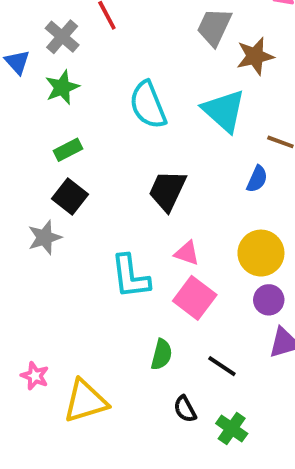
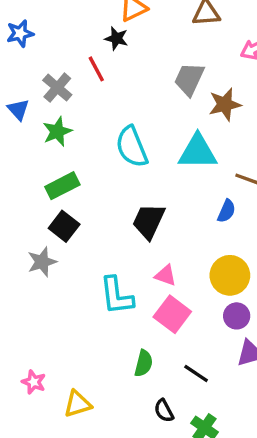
cyan triangle: (224, 111) -> (198, 152), turned -42
green rectangle: (68, 150) -> (62, 186), size x1.4
yellow triangle: (86, 401) -> (78, 404), size x0.7

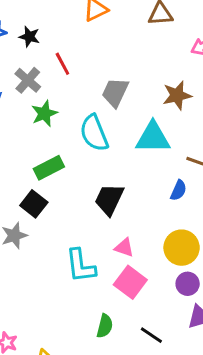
black star: (117, 38) -> (29, 37), moved
gray trapezoid: (189, 79) -> (115, 92), moved
green star: (57, 132) -> (44, 113), moved
green rectangle: (62, 186) -> (49, 168), moved

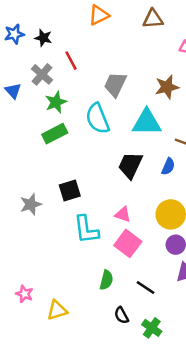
green rectangle: (49, 168) -> (55, 134), moved
black trapezoid: (109, 199) -> (130, 165), moved
black square: (34, 204) -> (70, 190), moved, turned 35

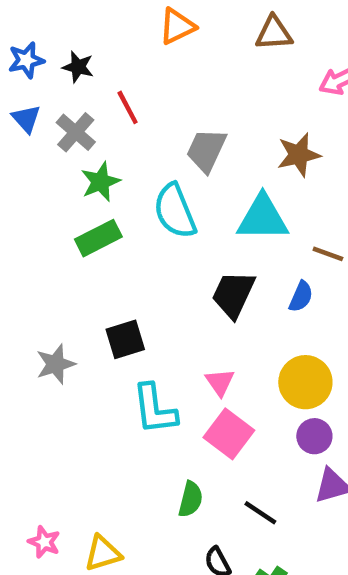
blue triangle: (13, 91) -> (26, 119), moved
pink triangle: (123, 214) -> (220, 382), turned 36
pink star: (24, 294) -> (44, 542), moved

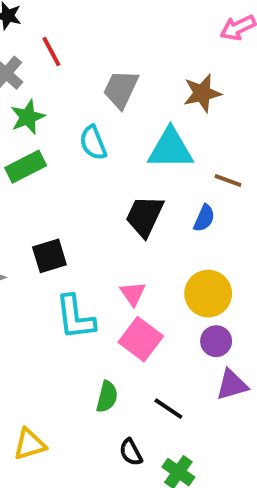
cyan semicircle: (175, 211) -> (93, 143), size x0.7

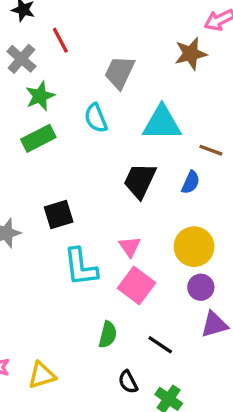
brown star: (202, 93) -> (191, 54), moved

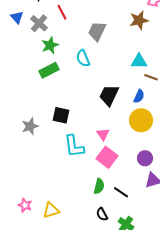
cyan triangle: (162, 123) -> (139, 61), moved, size x0.7
black square: (59, 214) -> (61, 115), turned 30
yellow circle: (194, 247) -> (141, 120), moved
green semicircle: (108, 335) -> (99, 186), moved

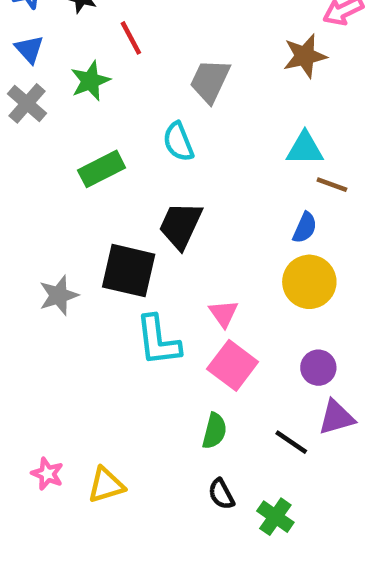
gray cross: (39, 23) -> (27, 103), moved
green star: (50, 45) -> (90, 81), moved
black trapezoid: (109, 95) -> (181, 225), moved
black square: (61, 115) -> (129, 271), size x1.4
black line: (121, 192) -> (291, 442), moved

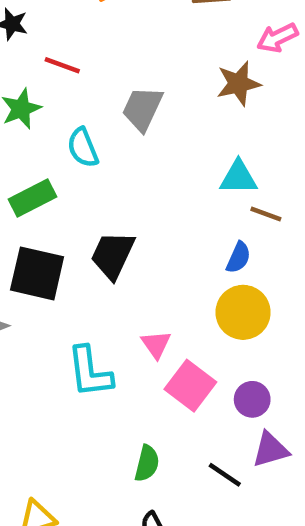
red line: (131, 38) -> (62, 65), turned -42
cyan semicircle: (178, 142) -> (83, 148), moved
black square: (129, 271) -> (37, 273), moved
pink square: (233, 365) -> (190, 386), moved

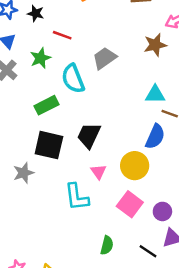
gray trapezoid: (142, 109) -> (104, 58), turned 30
cyan semicircle: (83, 148) -> (73, 79), size x1.4
blue semicircle: (238, 257) -> (155, 137), size x1.5
yellow circle: (243, 312) -> (135, 166), moved
pink triangle: (156, 344) -> (98, 172), moved

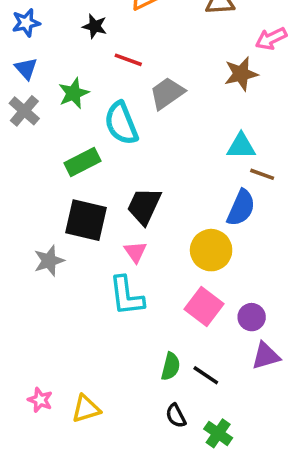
black star: (36, 13) -> (95, 26), moved
red line: (62, 35) -> (128, 60), moved
pink triangle: (98, 172) -> (135, 252), moved
black line: (148, 251) -> (206, 375), moved

